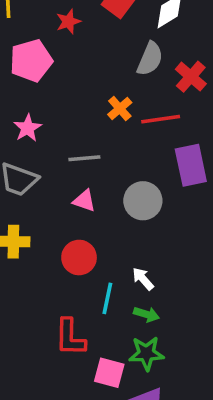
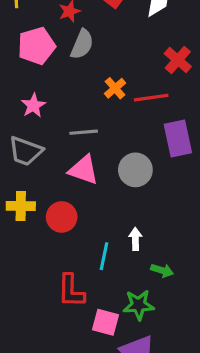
gray semicircle: (150, 59) -> (82, 44), moved
pink triangle: (84, 201) -> (84, 170), size x1.5
red circle: (79, 258) -> (62, 217), moved
white arrow: (143, 279) -> (135, 239), turned 40
green arrow: (146, 314) -> (162, 270), moved

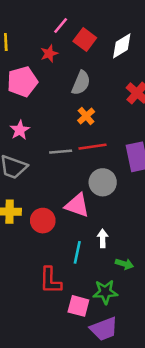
gray semicircle: (82, 44) -> (81, 83), moved
red line: (151, 98) -> (92, 147), moved
pink triangle: (84, 170) -> (77, 205), moved

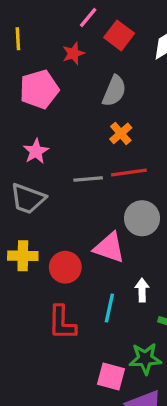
red L-shape: (50, 280) -> (62, 323), moved

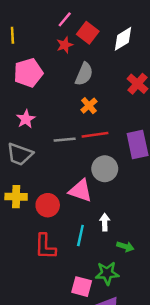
red star: (73, 53) -> (65, 45), moved

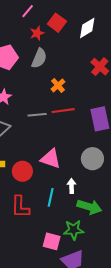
pink line: (65, 19) -> (28, 11), moved
gray semicircle: (84, 74) -> (39, 58), moved
gray circle: (105, 169) -> (92, 159), moved
green arrow: (125, 246) -> (89, 207), size x1.6

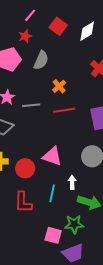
red star: (37, 33) -> (25, 36), moved
gray line: (37, 115) -> (31, 105), moved

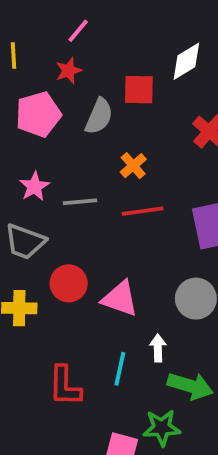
red square: (58, 26) -> (139, 90), moved, turned -36
red circle: (25, 168) -> (69, 283), moved

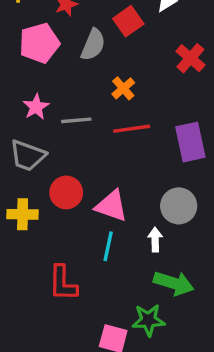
red square: (139, 90) -> (128, 21), turned -36
white arrow: (158, 348) -> (155, 239), moved
cyan line: (120, 369) -> (108, 246), moved

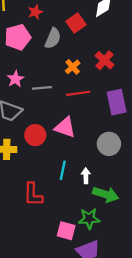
red cross: (190, 58) -> (105, 60), moved
pink triangle: (112, 206) -> (65, 127), moved
white arrow: (155, 239) -> (86, 176), moved

